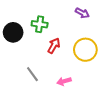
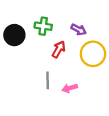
purple arrow: (82, 13) -> (79, 29), moved
gray line: (32, 74) -> (48, 80), moved, turned 35

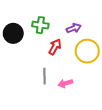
purple arrow: (79, 29) -> (74, 28), turned -48

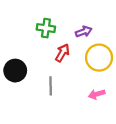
black circle: (13, 33) -> (15, 71), moved
pink arrow: (65, 83) -> (97, 94), moved

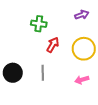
purple arrow: (84, 32) -> (82, 15), moved
black circle: (15, 71) -> (13, 73), moved

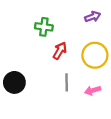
gray line: (43, 73) -> (67, 82), moved

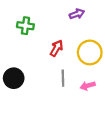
purple arrow: (93, 17) -> (77, 14), moved
green cross: (44, 27) -> (25, 26), moved

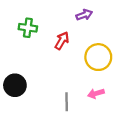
red arrow: (57, 48) -> (62, 41), moved
gray line: (63, 78) -> (67, 102), moved

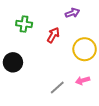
black circle: (15, 85) -> (13, 62), moved
gray line: (67, 102) -> (57, 88), turned 49

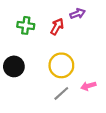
red arrow: (53, 35) -> (57, 27), moved
yellow circle: (85, 49) -> (61, 65), moved

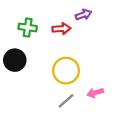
red arrow: (57, 27) -> (61, 29), turned 56
black circle: (14, 66) -> (15, 60), moved

